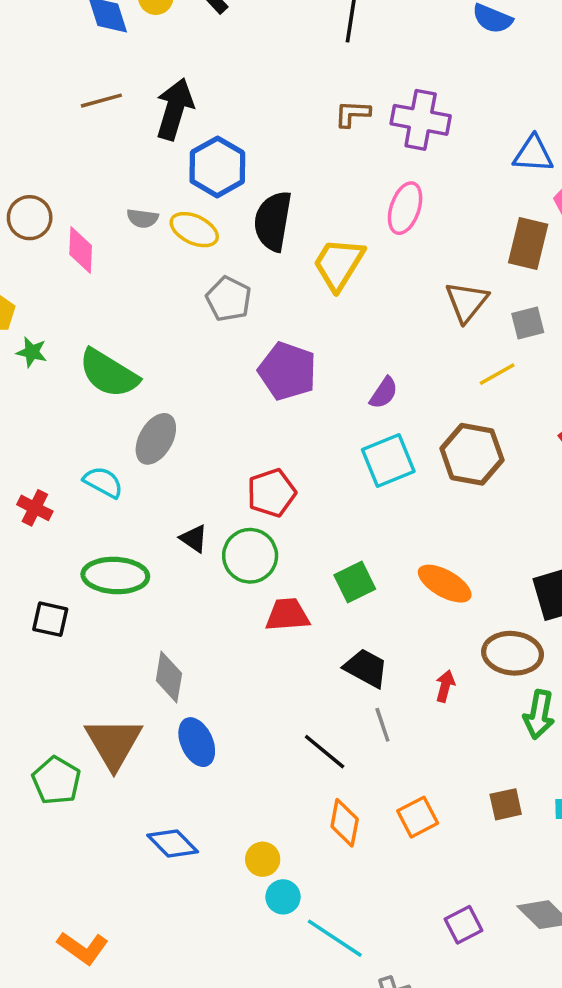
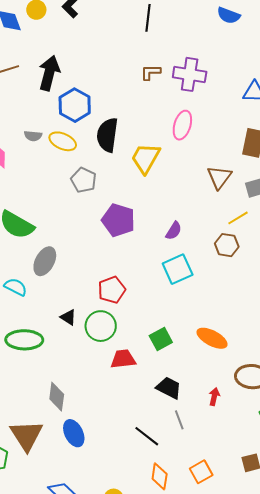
brown hexagon: (472, 454) -> (227, 245), moved, size x0.7

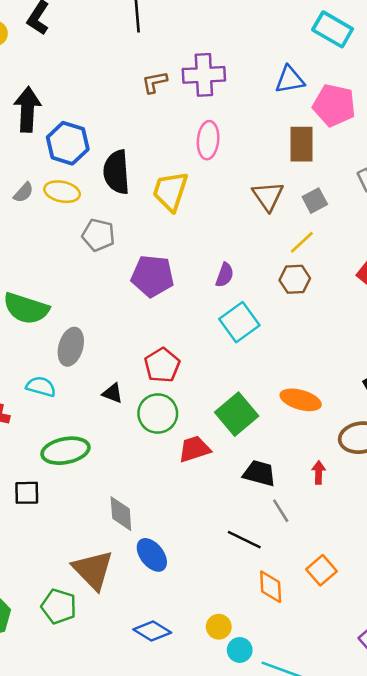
gray semicircle: (33, 136) -> (23, 193), turned -42
black triangle: (68, 317) -> (113, 393), moved
green square: (161, 339) -> (237, 414), size x1.4

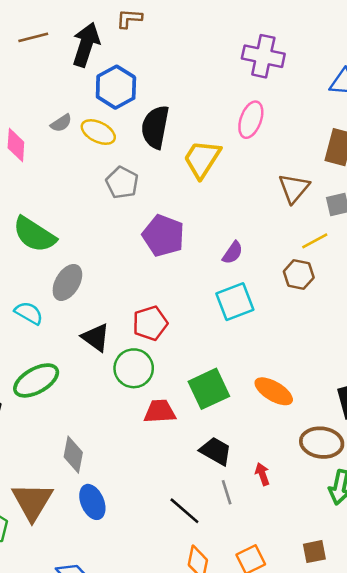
brown L-shape: (154, 82) -> (129, 19), moved
black triangle: (113, 393) -> (96, 337), size x1.4
green ellipse: (65, 451) -> (36, 380), turned -33
red arrow: (319, 472) -> (262, 474), moved, turned -35

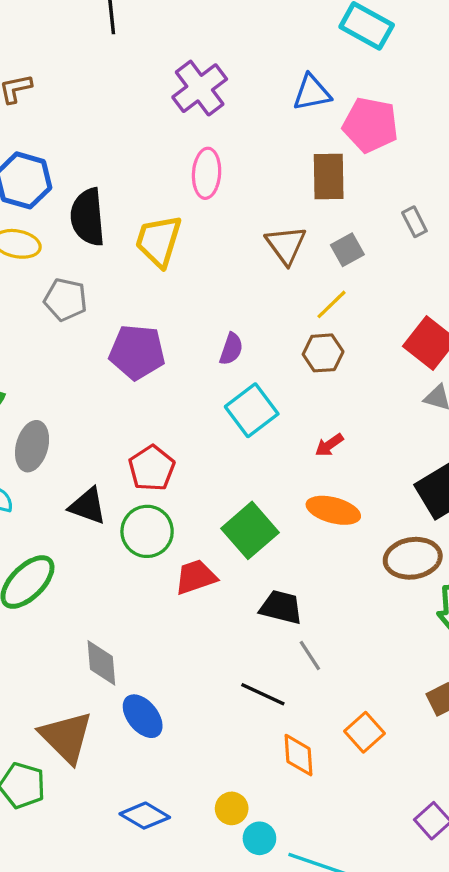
purple cross: (263, 56) -> (200, 88), turned -33
red arrow: (262, 474) -> (329, 445), moved, turned -90

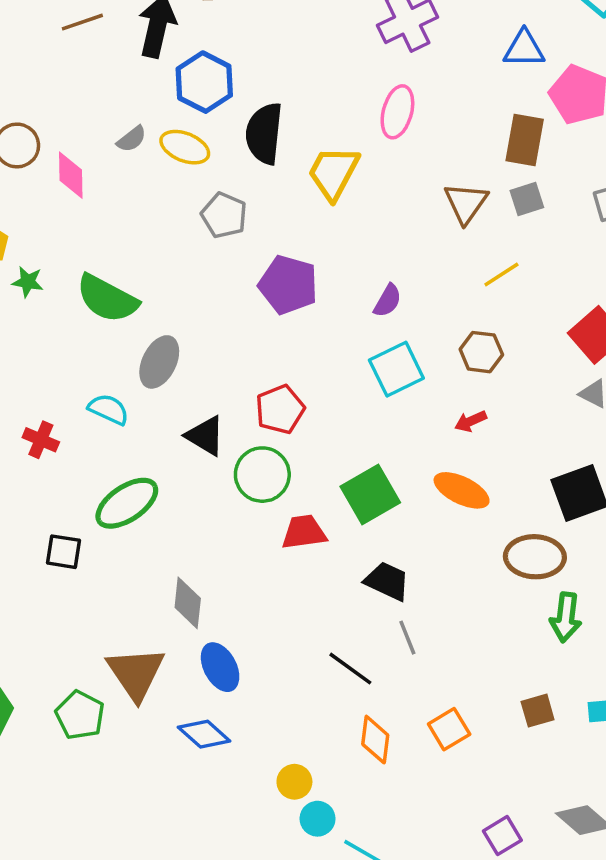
gray square: (347, 250) -> (527, 199), moved
brown hexagon: (323, 353) -> (481, 352), moved
blue diamond: (145, 816) -> (204, 734), moved

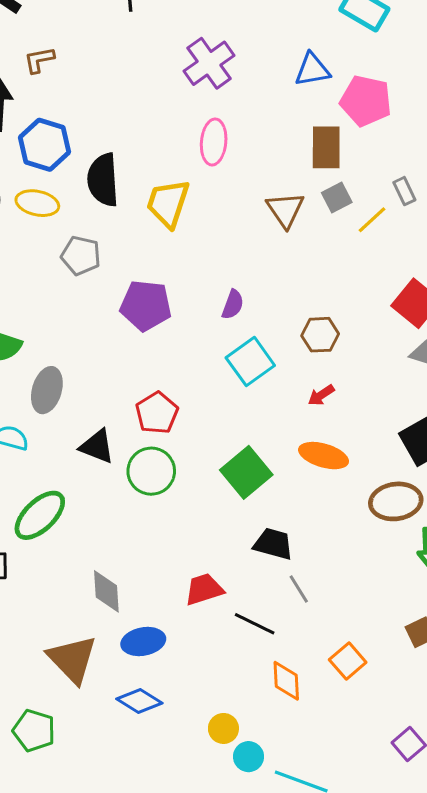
yellow line: (501, 275) -> (372, 220), moved
red trapezoid: (304, 532) -> (204, 589), moved
blue ellipse: (220, 667) -> (143, 642), turned -63
green pentagon: (80, 715) -> (34, 731), moved

